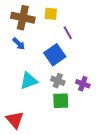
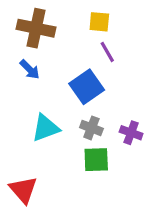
yellow square: (51, 14) -> (99, 22), moved

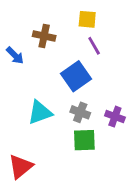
brown cross: (36, 28) -> (44, 36), moved, size x0.7
blue arrow: (30, 69) -> (15, 55), moved
red triangle: (23, 190) -> (21, 167), turned 32

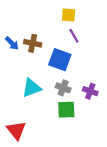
brown cross: (44, 36) -> (33, 43), moved
blue square: (76, 76) -> (60, 60), turned -35
red triangle: (21, 167) -> (16, 130), turned -30

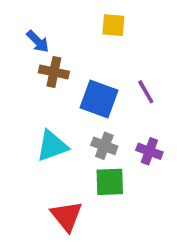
purple line: (74, 36) -> (146, 92), moved
blue arrow: (12, 43) -> (38, 41), moved
red triangle: (16, 130) -> (67, 216), moved

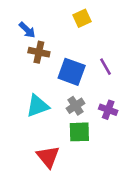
yellow square: (113, 25) -> (82, 18), turned -30
gray cross: (104, 146) -> (75, 106), turned 36

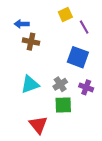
blue arrow: (27, 30) -> (22, 24), turned 136
purple line: (106, 67) -> (84, 27), moved
blue square: (72, 72) -> (78, 57), moved

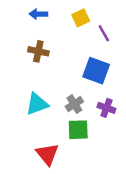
blue arrow: (22, 24) -> (38, 14), moved

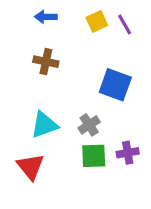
purple line: (104, 33) -> (125, 25), moved
purple cross: (106, 108) -> (128, 153), moved, turned -30
red triangle: (47, 154) -> (30, 167), moved

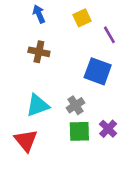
blue arrow: (46, 17) -> (39, 14), turned 66
purple line: (125, 25) -> (109, 35), moved
purple cross: (128, 153) -> (108, 129), turned -36

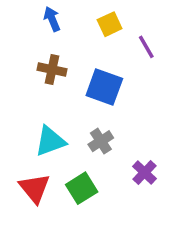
blue square: (98, 71) -> (104, 87), moved
green square: (79, 131) -> (82, 188), moved, turned -30

